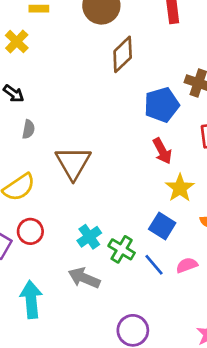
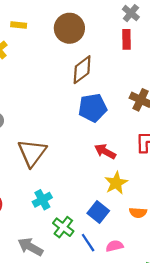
blue pentagon: (162, 105) -> (93, 108), moved
red arrow: (162, 151) -> (105, 151), turned 140
cyan cross: (89, 237) -> (42, 200), moved

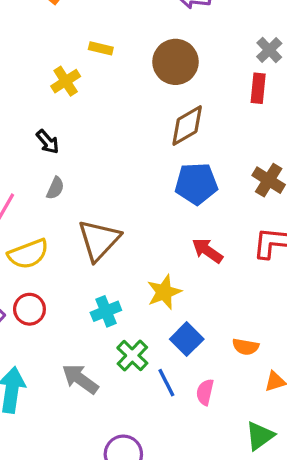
yellow star: (116, 183) -> (164, 292), moved
pink semicircle: (115, 246) -> (205, 392), turned -70

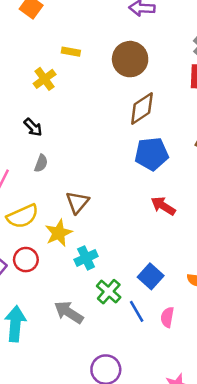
brown triangle: (99, 240) -> (77, 202), size x0.7
yellow star: (164, 292) -> (59, 233), moved

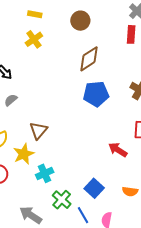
brown circle: (130, 59) -> (80, 21), size x0.7
yellow cross: (45, 79) -> (34, 39), moved
gray semicircle: (41, 163) -> (11, 100), turned -152
red arrow: (163, 206) -> (118, 150), moved

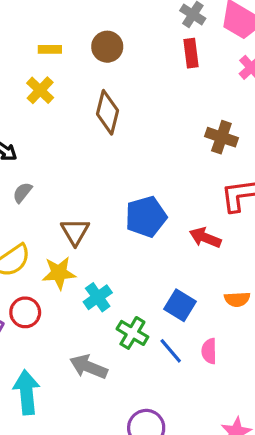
yellow rectangle: (35, 14) -> (50, 49), moved
brown diamond: (89, 59) -> (107, 112), moved, turned -32
blue pentagon: (96, 94) -> (146, 217), moved
yellow star: (24, 154) -> (59, 273), turned 30

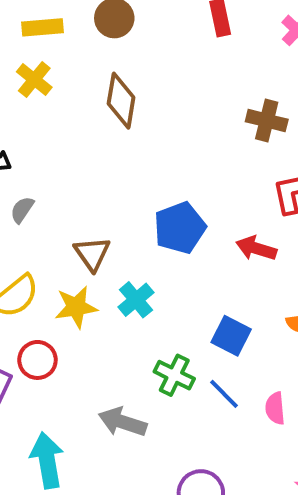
yellow rectangle: (50, 49) -> (42, 27), size x1.4
cyan cross: (98, 297) -> (136, 300), moved
pink semicircle: (209, 351) -> (275, 408), moved

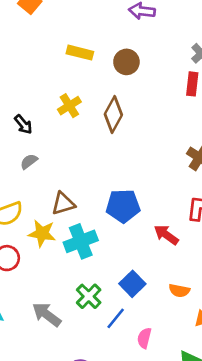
yellow cross: (34, 80) -> (69, 106), moved
brown triangle: (92, 254) -> (63, 204), turned 30
cyan cross: (136, 300) -> (81, 241), size x1.4
blue line: (224, 394) -> (116, 318), turned 65

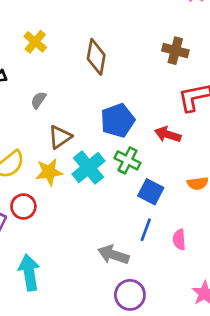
brown diamond: (113, 115) -> (96, 57), moved
gray semicircle: (29, 162) -> (38, 100), moved
green cross: (89, 296) -> (127, 160), moved
gray arrow: (47, 314) -> (113, 255), moved

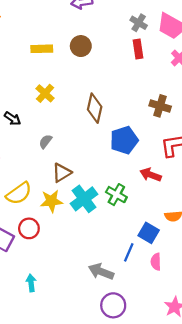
blue pentagon: (118, 120) -> (124, 140), moved
blue square: (151, 192) -> (149, 233), moved
cyan arrow: (29, 272) -> (31, 283), size x0.6

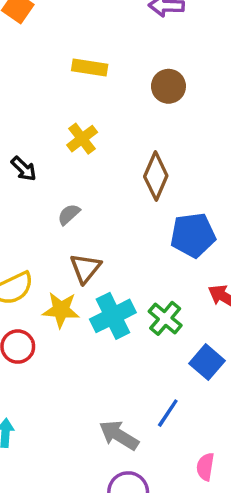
brown circle: (81, 46) -> (168, 86), moved
brown triangle: (62, 173) -> (85, 268), turned -30
blue square: (149, 233) -> (207, 362), moved
pink semicircle: (156, 262) -> (205, 467), moved

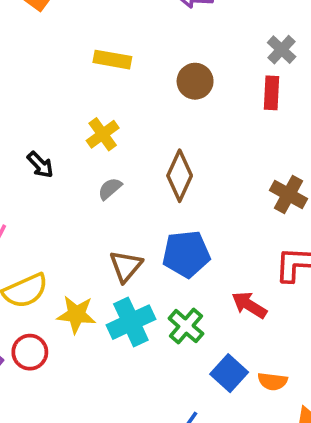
gray semicircle: (69, 214) -> (110, 189), moved
blue pentagon: (193, 235) -> (186, 254), moved
brown triangle: (85, 268) -> (126, 266), moved

